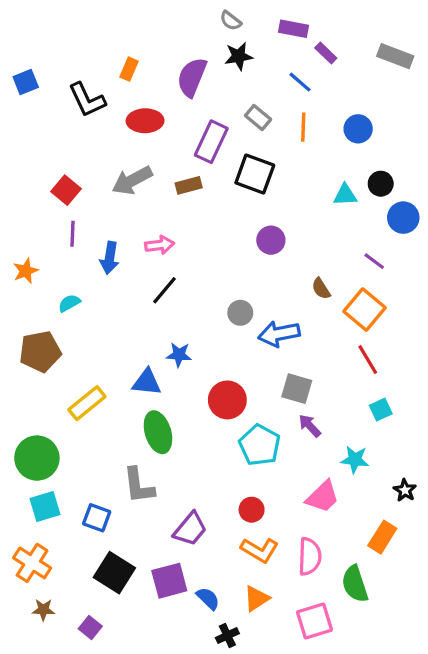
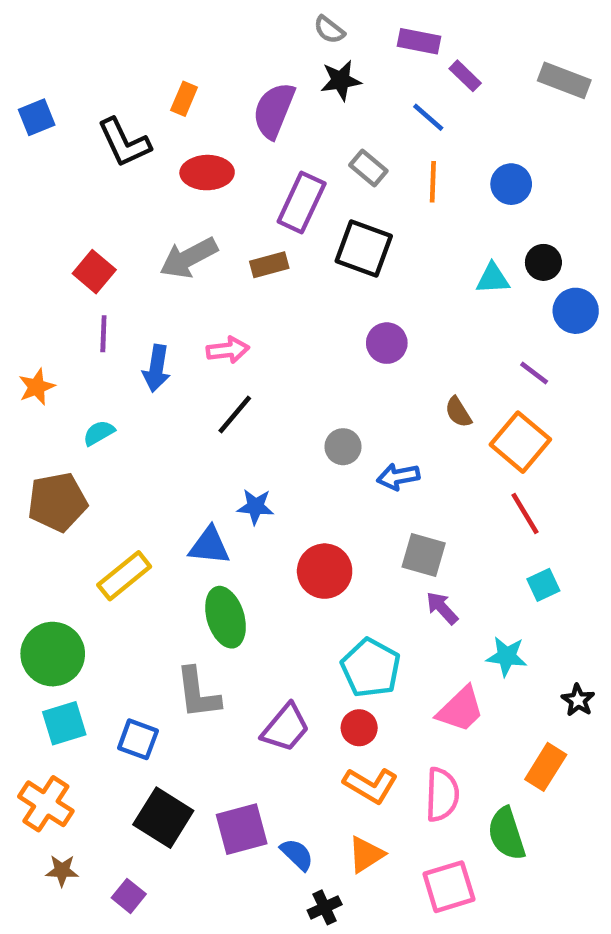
blue arrow: (279, 334) -> (398, 477), size x0.7
cyan pentagon: (260, 445) -> (371, 668), moved
purple trapezoid: (190, 529) -> (285, 728), moved

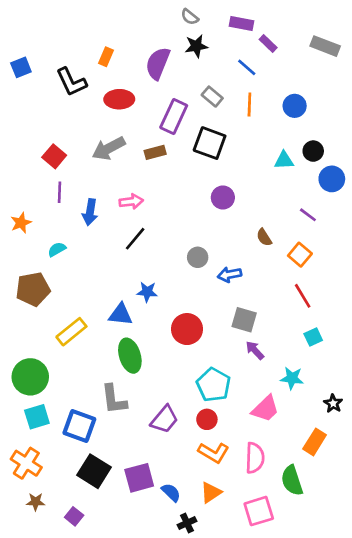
orange square: (520, 442) -> (300, 255), size x0.7
blue square: (138, 739) -> (79, 426), size x1.4

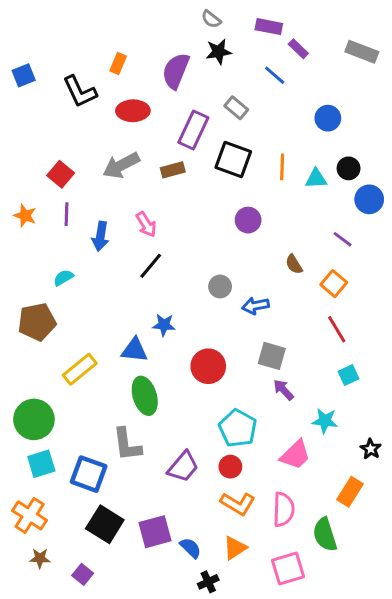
orange line: (249, 105) -> (282, 167), moved
pink arrow: (131, 202) -> (146, 224), turned 65
orange star: (21, 223) -> (25, 216), moved, turned -30

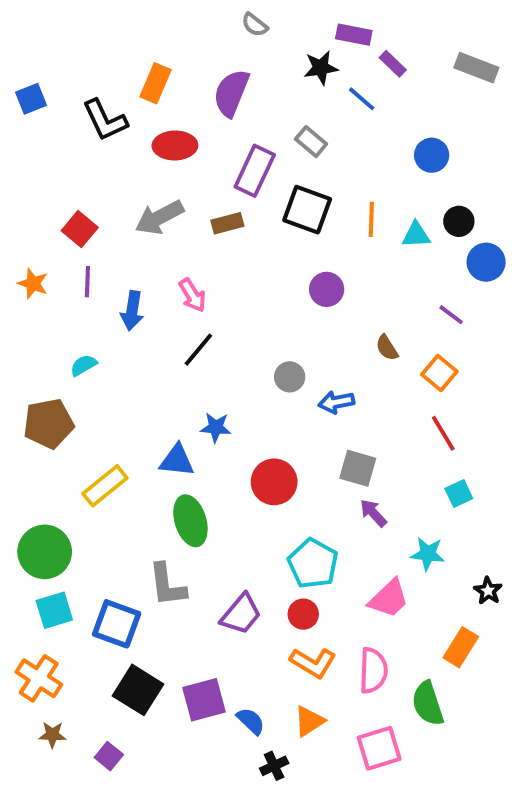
gray semicircle: (211, 19) -> (255, 25), moved
black star: (219, 52) -> (321, 68), moved
orange rectangle: (118, 63) -> (155, 83), size x1.4

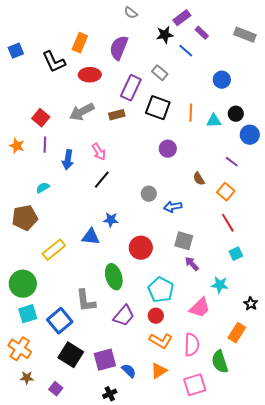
purple rectangle: (354, 35) -> (182, 18), turned -48
green ellipse: (190, 521) -> (114, 277), moved
blue square: (117, 624) -> (60, 321), turned 30
black cross: (274, 766) -> (110, 394), moved

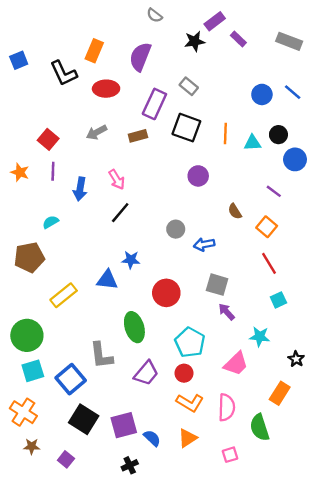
blue line: (186, 51) -> (293, 92), moved
gray arrow: (82, 112) -> (97, 132), size x0.7
pink square: (195, 385) -> (230, 455), size x0.6

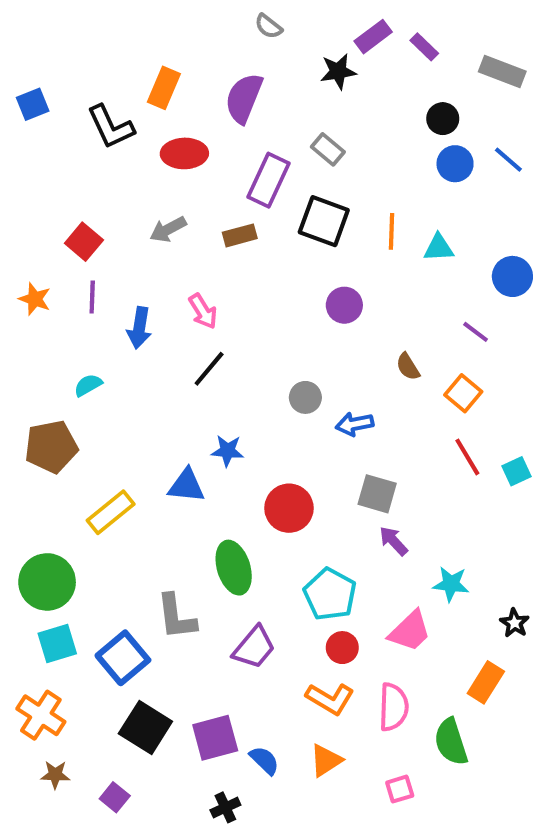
purple rectangle: (238, 39) -> (424, 47), moved
black circle: (278, 135) -> (443, 119), moved
cyan square: (278, 300) -> (517, 471), moved
red circle: (184, 373) -> (342, 648), moved

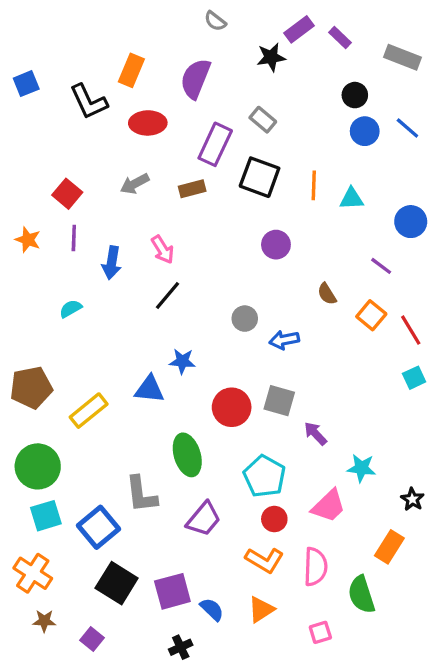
brown pentagon: (51, 447) -> (31, 388), moved
red line: (467, 457) -> (411, 330), moved
gray square: (377, 494) -> (279, 401), moved

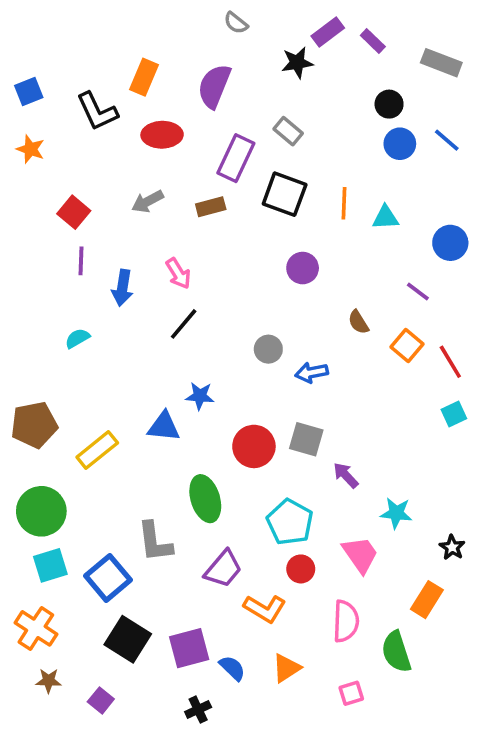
orange star: (28, 240) -> (31, 149), moved
pink trapezoid: (329, 506) -> (360, 555), turned -81
orange L-shape: (264, 560) -> (265, 609), moved

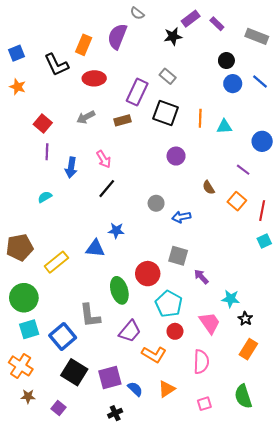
purple semicircle: (214, 86) -> (117, 36), moved
red line: (450, 362) -> (262, 211), turned 42
red circle: (254, 446) -> (148, 274), moved
black star: (452, 547) -> (245, 319), moved
green semicircle: (396, 652) -> (243, 396), moved

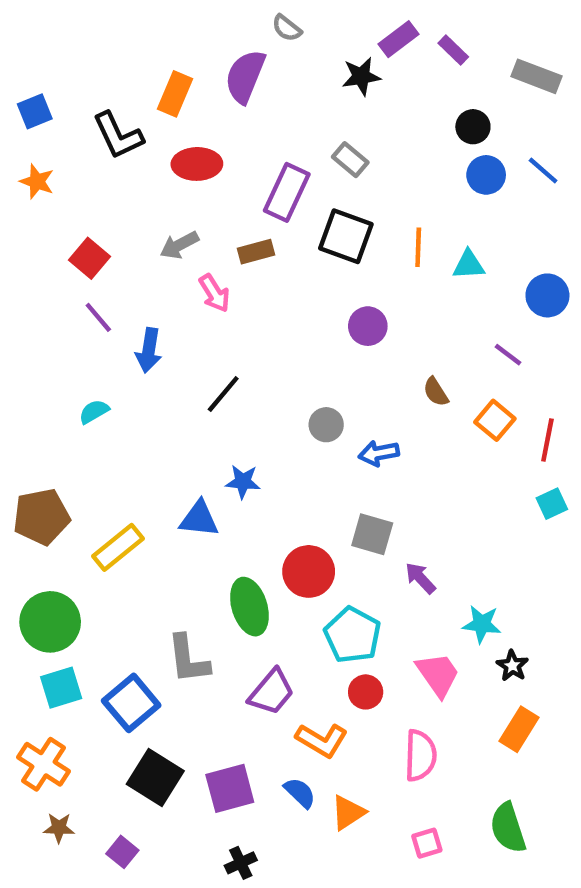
purple line: (47, 152) -> (98, 317), turned -42
pink arrow: (104, 159) -> (214, 293), moved
blue semicircle: (135, 389) -> (300, 793), moved

